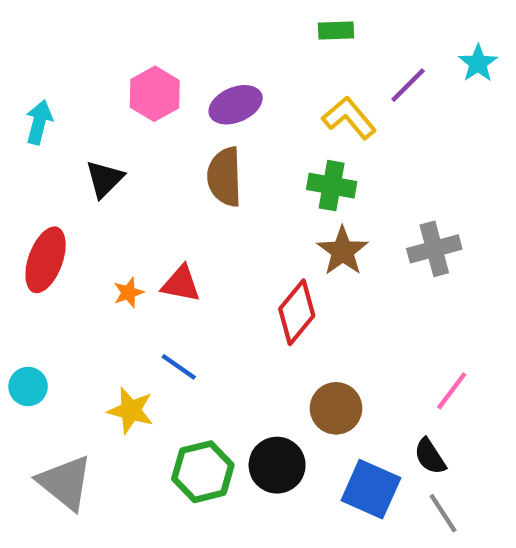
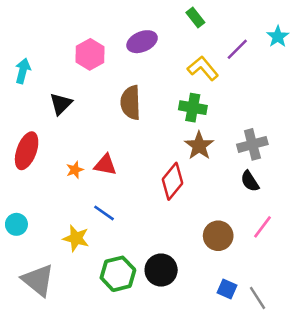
green rectangle: (336, 30) -> (195, 18), turned 54
purple ellipse: (236, 105) -> (142, 42), moved
brown circle: (336, 408) -> (218, 236), moved
black semicircle: (430, 456) -> (250, 181), moved
blue square: (371, 489) -> (227, 289), moved, size x0.6

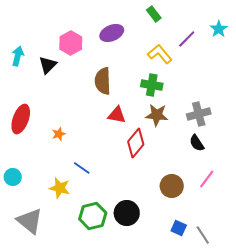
black triangle: (61, 104) -> (48, 65), moved
brown star: (199, 146) -> (157, 115), turned -30
red triangle: (105, 165) -> (117, 115), moved

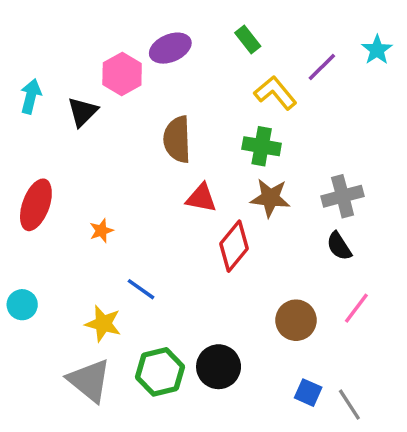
green rectangle: (154, 14) -> (248, 39), moved
purple ellipse: (112, 33) -> (170, 48), moved
gray triangle: (30, 221) -> (89, 380), moved

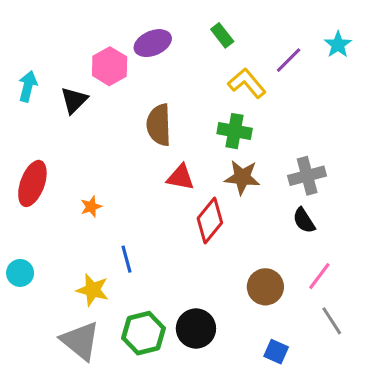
blue line: (141, 289) -> (127, 259), turned 40
gray line: (349, 405) -> (332, 321), moved

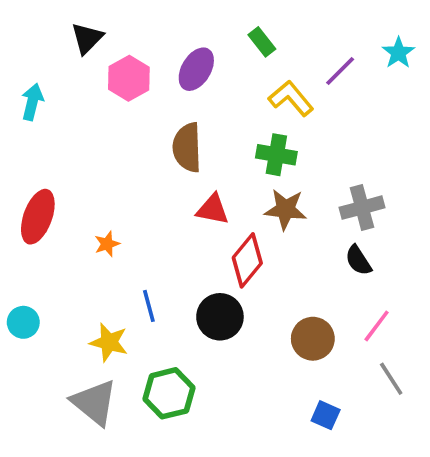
purple ellipse: (153, 43) -> (196, 69), moved, turned -36
black triangle: (74, 100) -> (87, 38), moved
black circle: (196, 329) -> (220, 317), moved

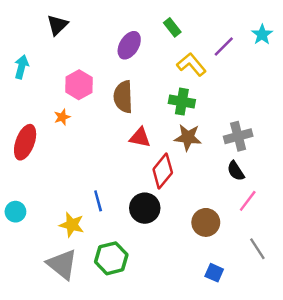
pink hexagon: (129, 78) -> (79, 85), moved
orange star: (107, 244) -> (62, 117), moved
pink line: (377, 326) -> (248, 201), moved

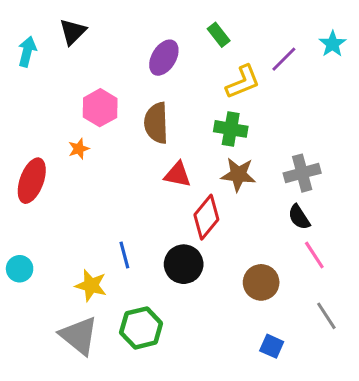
yellow L-shape: (191, 64) -> (243, 82), turned 108
cyan arrow: (21, 67) -> (27, 52), moved
pink line: (248, 201) -> (314, 255), turned -70

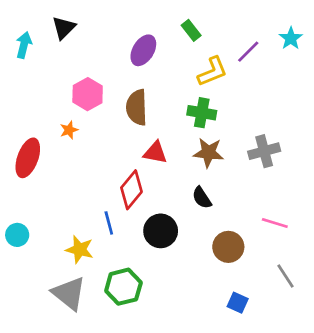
red diamond: (206, 217) -> (131, 190), moved
black semicircle: (299, 217) -> (202, 198), moved
pink line: (314, 255) -> (275, 223), turned -40

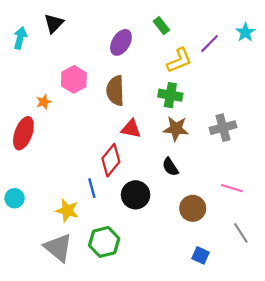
orange star: (69, 130) -> (44, 102), moved

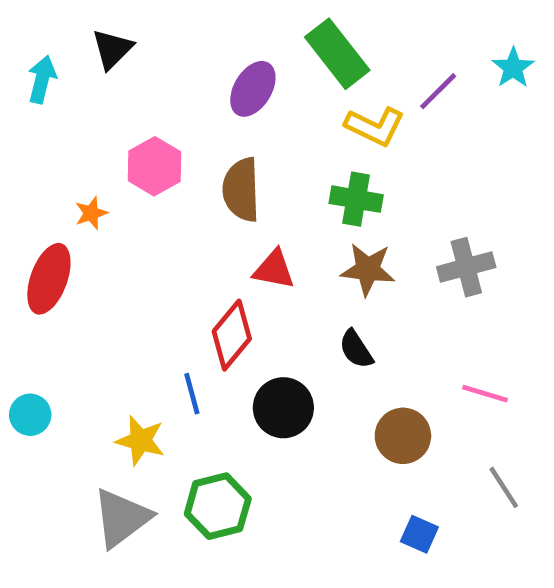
green rectangle: (161, 26) -> (337, 54), size x1.8
yellow L-shape: (179, 60) -> (375, 126), turned 48
gray triangle: (58, 248) -> (122, 518), turned 44

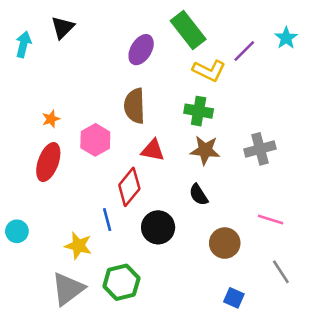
pink hexagon: (154, 166) -> (95, 140), moved
red ellipse: (49, 279) -> (48, 162), moved

